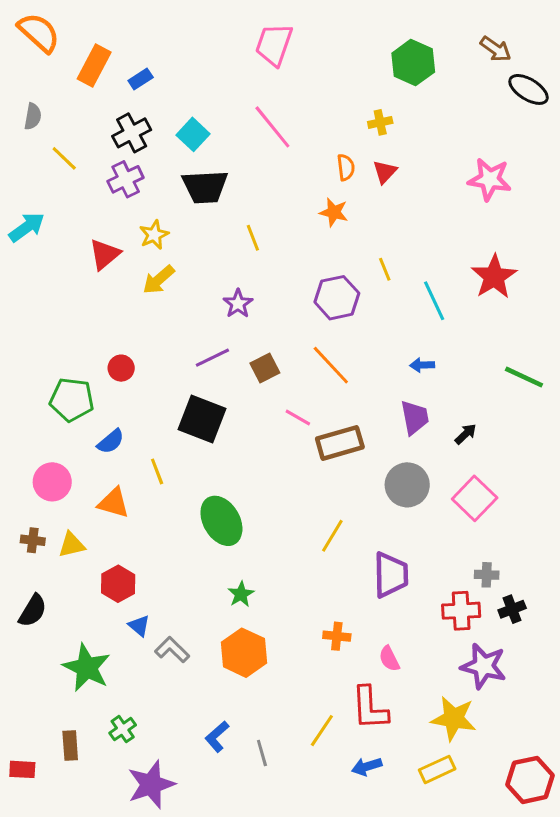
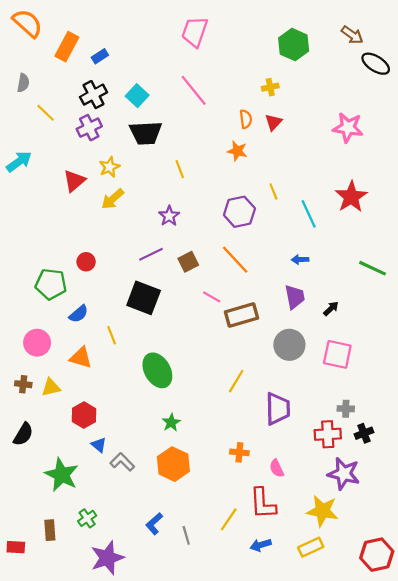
pink square: (475, 498) -> (337, 354), turned -32

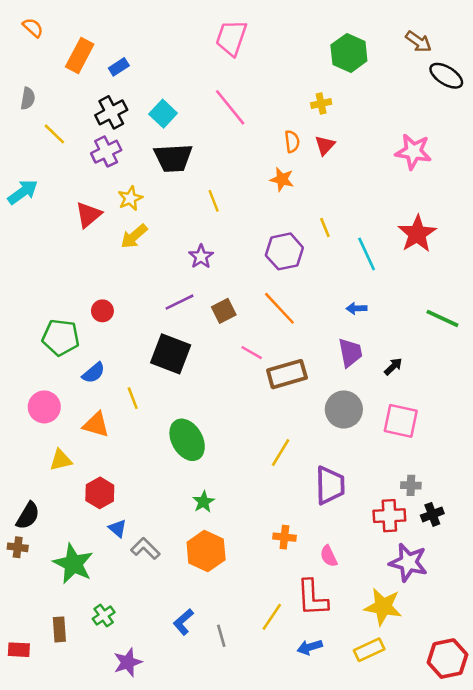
orange semicircle: (27, 23) -> (33, 28), size x0.6
brown cross: (23, 384) -> (18, 547), moved
purple star: (107, 558) -> (128, 662), size x0.7

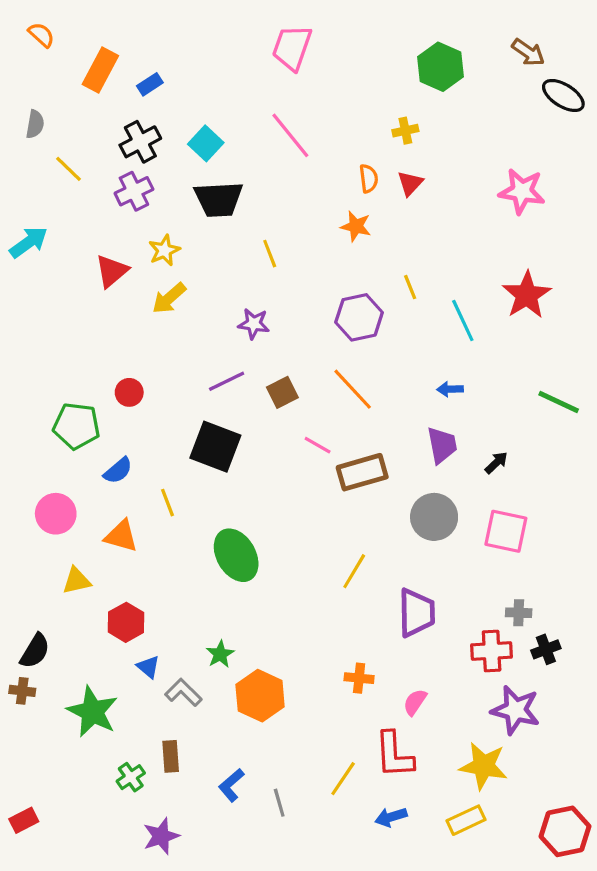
purple star: (201, 257) -> (254, 324), turned -30
green star: (204, 502) -> (220, 654), moved
pink semicircle: (329, 556) -> (415, 702), turned 60
brown rectangle: (59, 629) -> (171, 756), moved
red rectangle: (19, 650) -> (24, 820), turned -30

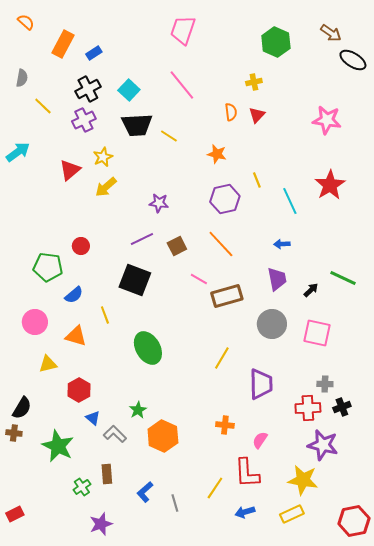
orange star: (356, 226) -> (217, 154), moved
yellow line: (270, 254) -> (169, 136), moved, turned -36
green line: (559, 402) -> (343, 278), moved

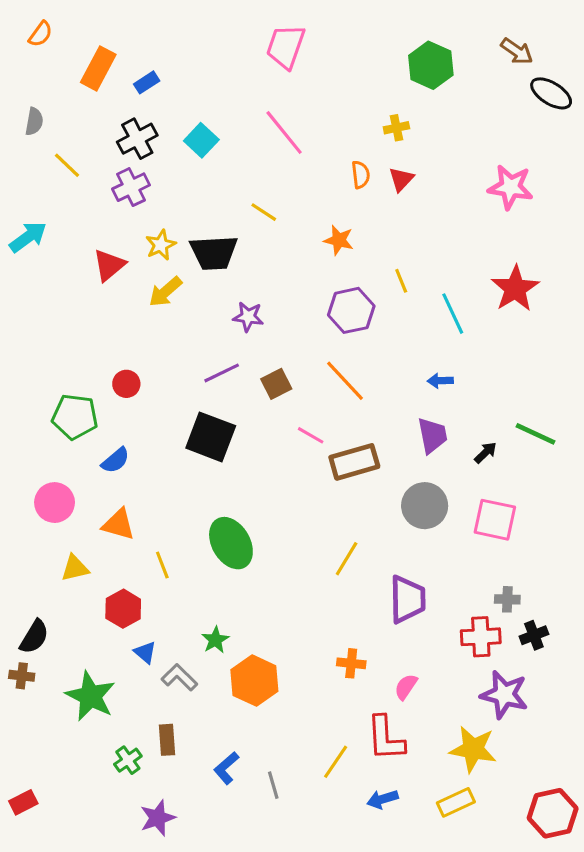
orange semicircle: (26, 22) -> (40, 34), turned 84
black trapezoid: (137, 125) -> (214, 253), moved
yellow line: (105, 315) -> (162, 565), moved

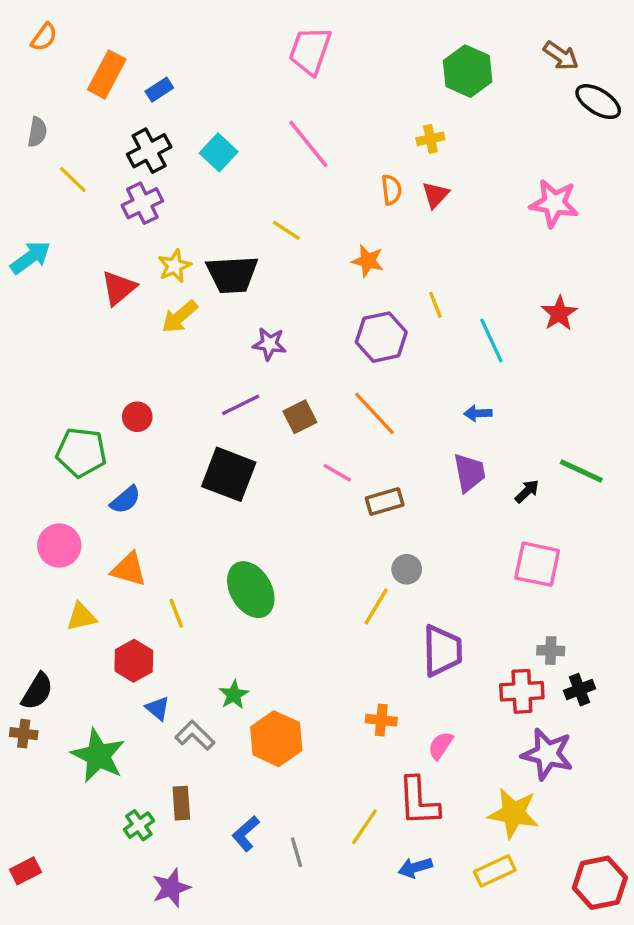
red star: (515, 289) -> (559, 313), size x0.7
brown rectangle: (354, 462) -> (385, 501), size x0.7
gray circle: (425, 506) -> (407, 569), moved, size x0.6

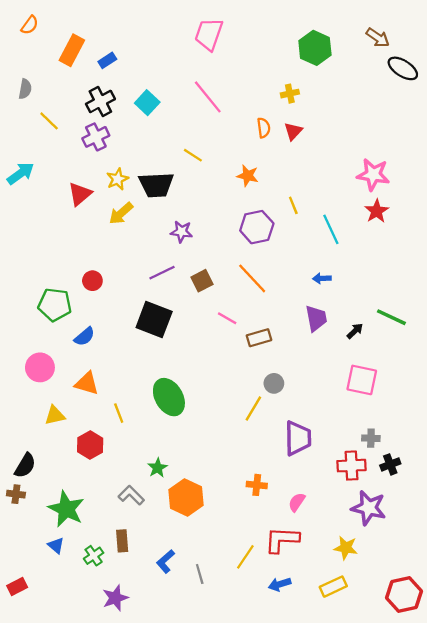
pink star: (554, 203) -> (373, 175), moved
blue triangle: (158, 708) -> (56, 545), moved
red L-shape: (419, 801) -> (282, 540), turned 96
yellow star: (513, 813) -> (346, 548), size x0.7

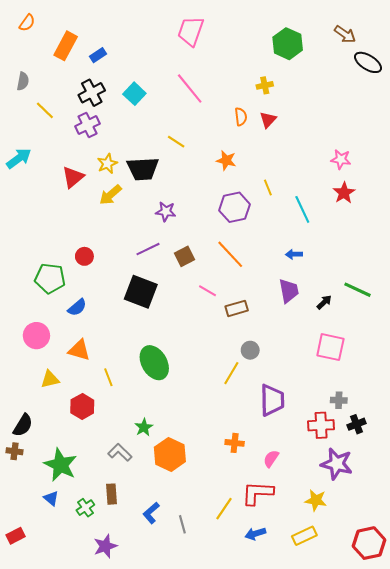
pink star: (373, 175) -> (341, 159), size x0.7

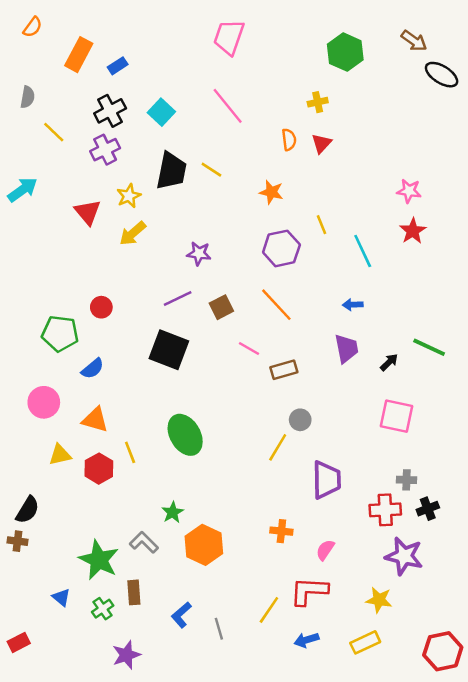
black trapezoid: (143, 169) -> (171, 171), moved, turned -76
red triangle: (73, 177) -> (88, 212), turned -30
red hexagon: (82, 406) -> (99, 469), moved
green star: (60, 465) -> (99, 560), moved

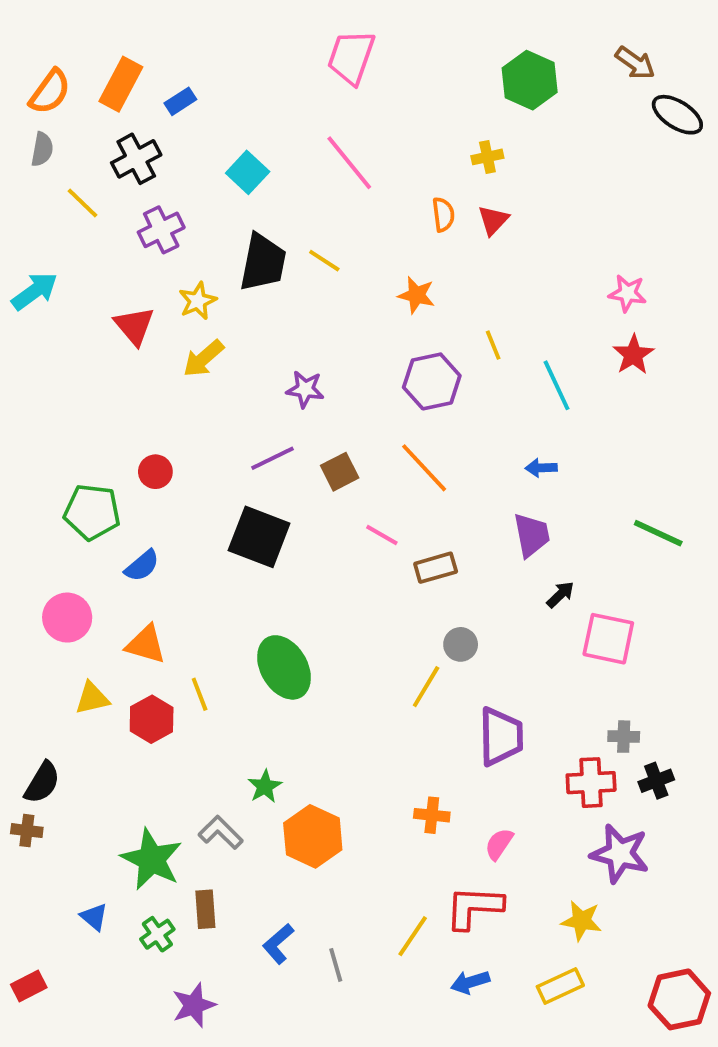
orange semicircle: (33, 27) -> (50, 92), moved, size x1.4
black cross: (110, 111) -> (136, 159), moved
black arrow: (389, 362) -> (560, 595), moved

